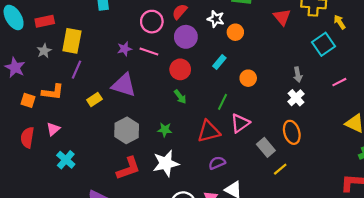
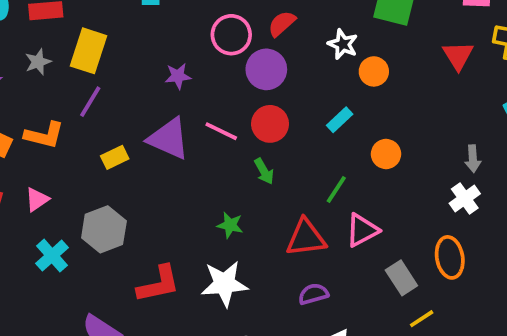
purple circle: (186, 37) -> (266, 69), moved
pink line: (149, 51) -> (221, 131), moved
gray hexagon: (127, 130) -> (104, 229), moved

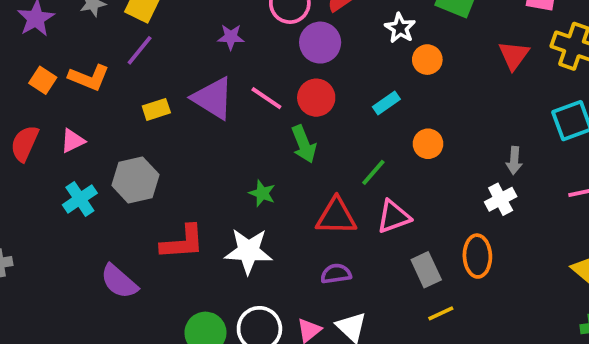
green arrow: (264, 171) -> (304, 144), size x1.4

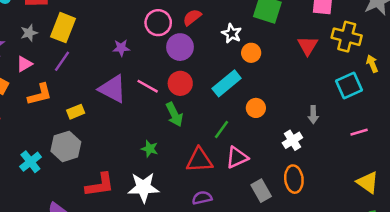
orange L-shape: (89, 78) -> (40, 94), moved, turned -32
cyan rectangle: (386, 103) -> (227, 83), size x1.6
yellow rectangle: (156, 109) -> (76, 112), moved
pink triangle: (73, 141) -> (24, 64), moved
white cross: (501, 199) -> (292, 140), moved

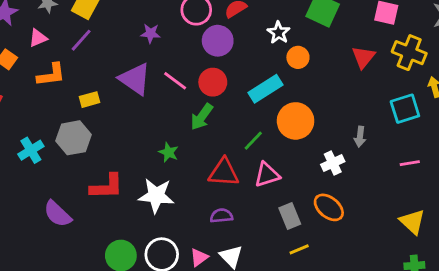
orange circle: (256, 108) -> (296, 121), size x1.6
green arrow: (174, 114) -> (202, 117), turned 55
orange ellipse: (294, 179) -> (329, 207), turned -52

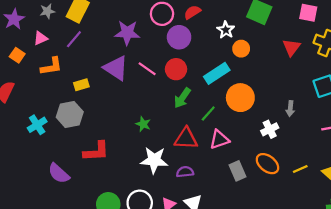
purple star: (150, 33) -> (127, 33), size x1.6
green arrow: (202, 117) -> (182, 98), moved
white star: (156, 196) -> (154, 160), moved
yellow line: (299, 249) -> (300, 169), moved

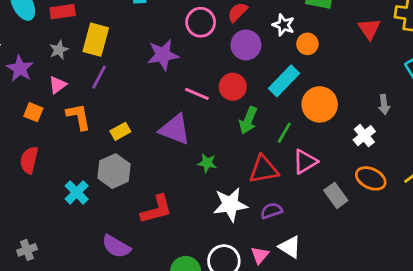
purple circle: (179, 37) -> (246, 45), moved
orange L-shape: (51, 66) -> (79, 117), turned -80
purple triangle: (116, 68) -> (175, 129), moved

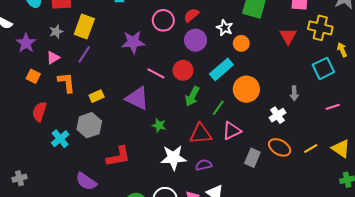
red semicircle: (29, 160) -> (39, 112), moved
gray rectangle: (336, 195) -> (252, 158), turned 54

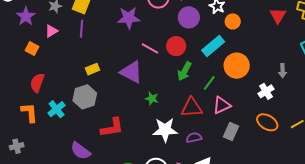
purple line: (84, 55) -> (81, 29), turned -30
orange L-shape: (66, 83) -> (29, 113), moved
gray rectangle: (252, 158) -> (231, 131), moved

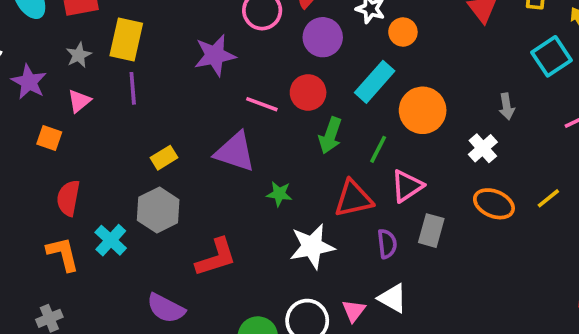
purple semicircle: (194, 138) -> (387, 244), moved, turned 105

